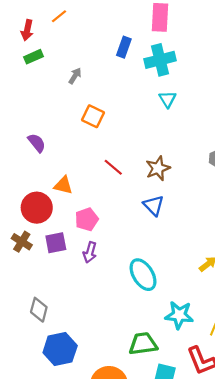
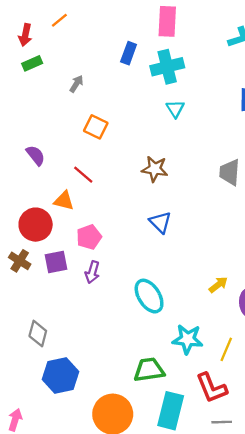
red line: (113, 167) -> (83, 175), moved
brown star: (158, 168) -> (155, 169), moved, turned 30

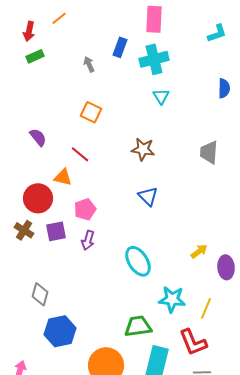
gray arrow: (76, 84) -> (89, 64), moved, turned -56

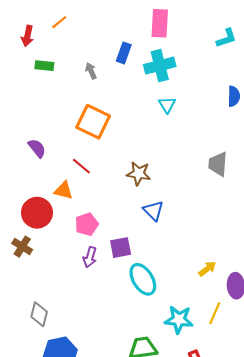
green rectangle: (35, 56) -> (44, 66), moved, turned 30
orange square: (91, 112) -> (93, 122), size x1.5
brown star: (143, 149) -> (139, 174), moved
purple square: (56, 231) -> (121, 248), moved
yellow line: (206, 308) -> (215, 313), moved

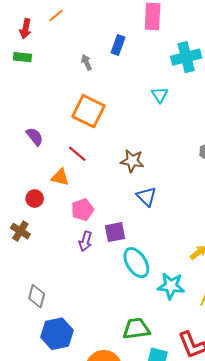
green rectangle: (44, 66) -> (22, 57), moved
cyan cross: (160, 66) -> (186, 57), moved
red circle: (37, 213) -> (35, 199), size x0.6
cyan star: (179, 320) -> (171, 286), moved

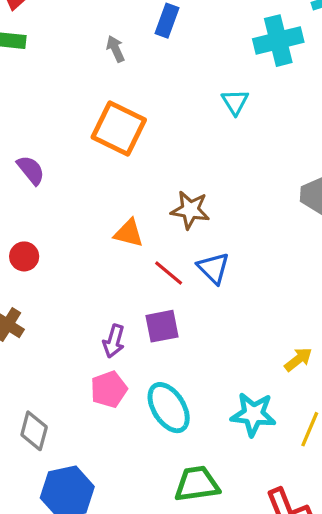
red line: (77, 154) -> (169, 273), moved
orange triangle: (60, 177) -> (129, 233), moved
red circle: (35, 199) -> (24, 256), moved
pink pentagon: (82, 210) -> (109, 389), moved
cyan ellipse: (136, 263) -> (169, 408), moved

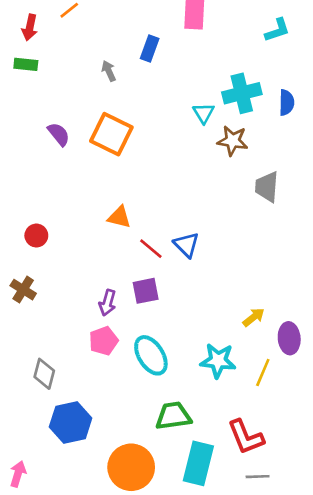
cyan cross: (278, 41) -> (242, 93), moved
purple semicircle: (31, 170) -> (59, 134), moved
brown star: (190, 210) -> (233, 141), moved

